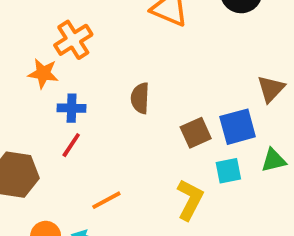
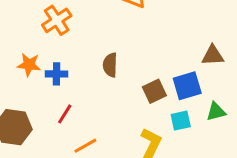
orange star: (43, 73) -> (29, 65), moved
brown triangle: (271, 89) -> (213, 55), turned 45
red line: (71, 145) -> (65, 114), moved

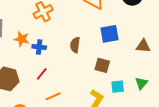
blue square: (187, 86) -> (110, 34), moved
brown square: (154, 91) -> (102, 65), turned 35
green triangle: (216, 112) -> (141, 83), turned -40

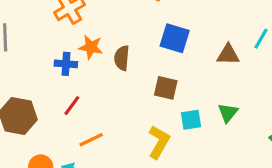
blue square: (110, 34) -> (175, 38), turned 30
orange star: (22, 39) -> (91, 47), moved

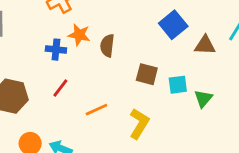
blue square: (175, 38) -> (173, 25), moved, turned 32
cyan square: (191, 120) -> (178, 85), moved
orange line: (91, 140) -> (96, 110), moved

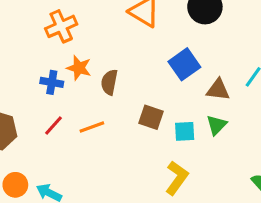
green triangle: (203, 99) -> (217, 125), moved
orange line: (96, 110) -> (92, 127), moved
yellow L-shape: (139, 124) -> (177, 178), moved

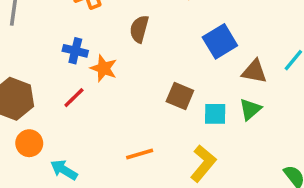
orange star: (79, 68) -> (104, 68), moved
brown semicircle: (109, 82) -> (139, 29), moved
orange line: (92, 127) -> (140, 154), moved
orange circle: (15, 185) -> (29, 143), moved

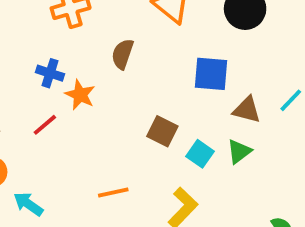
blue square: (220, 41) -> (211, 74), turned 32
cyan square: (215, 114) -> (200, 154), turned 30

